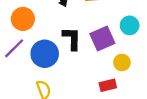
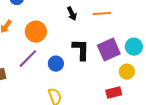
cyan circle: (130, 25) -> (134, 47), moved
blue circle: (45, 54) -> (56, 64), size x0.6

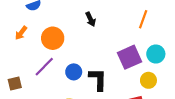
orange line: (102, 14) -> (143, 19), moved, turned -66
black L-shape: (81, 50) -> (98, 79), moved

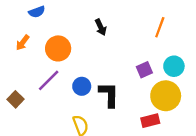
purple square: (129, 57) -> (144, 70), size x0.6
yellow circle: (148, 80) -> (166, 96), size x1.6
brown square: (15, 83) -> (16, 99), turned -32

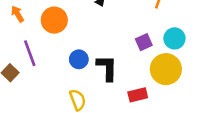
orange arrow: (23, 43) -> (17, 14), turned 112
purple line: (49, 80) -> (30, 53), moved, turned -65
red rectangle: (150, 121) -> (138, 95), moved

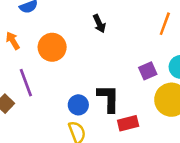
blue circle: (79, 59) -> (78, 105), moved
red rectangle: (138, 95) -> (128, 123), moved

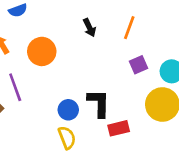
orange line: (165, 24) -> (129, 28), moved
purple square: (148, 71) -> (139, 65), moved

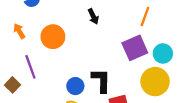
orange line: (129, 28) -> (145, 16), moved
purple square: (139, 65) -> (135, 48), size x1.6

